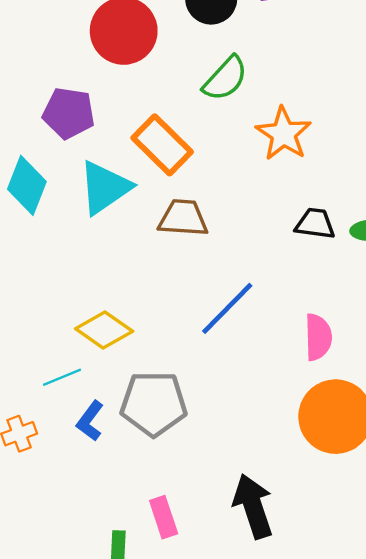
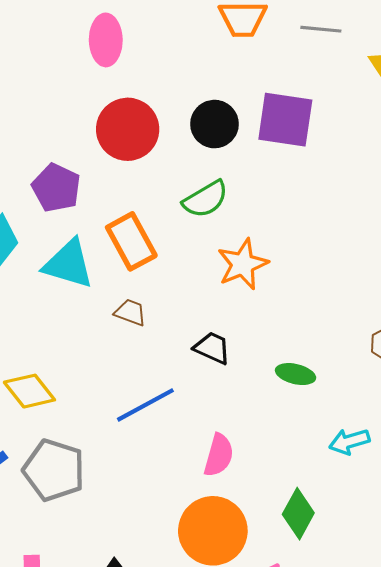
cyan triangle: (105, 188) -> (68, 264), turned 34
brown trapezoid: (183, 218) -> (130, 312), size x0.7
black trapezoid: (315, 224) -> (212, 348), moved

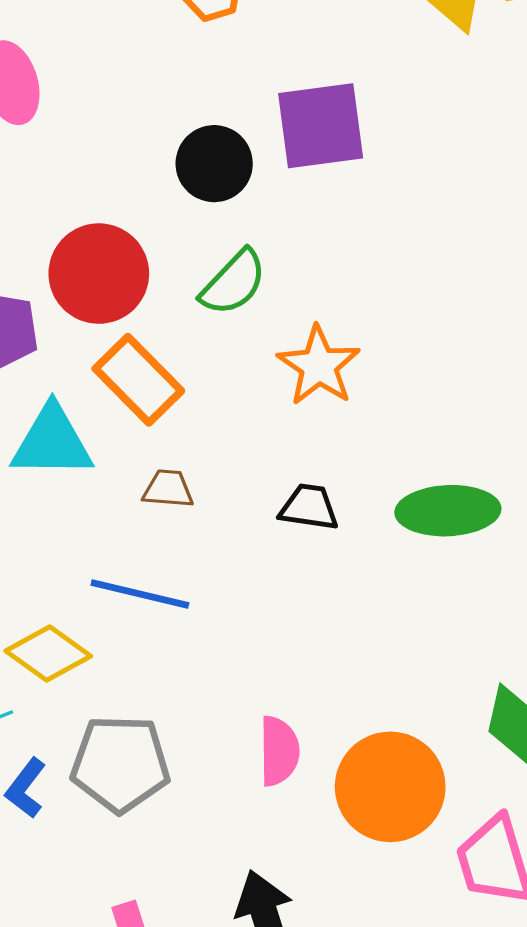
red circle: (128, 129) -> (99, 274), moved
green ellipse: (296, 374) -> (448, 511), size x1.6
blue line: (145, 405) -> (140, 594), moved, turned 58
pink semicircle: (219, 455) -> (279, 751), moved

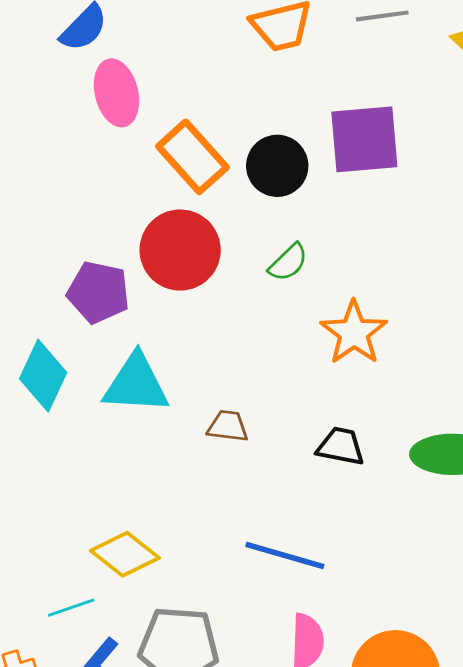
green semicircle: (233, 283) -> (288, 262), size x0.7
orange rectangle: (138, 380) -> (192, 157), moved
blue line: (140, 594) -> (285, 555), moved

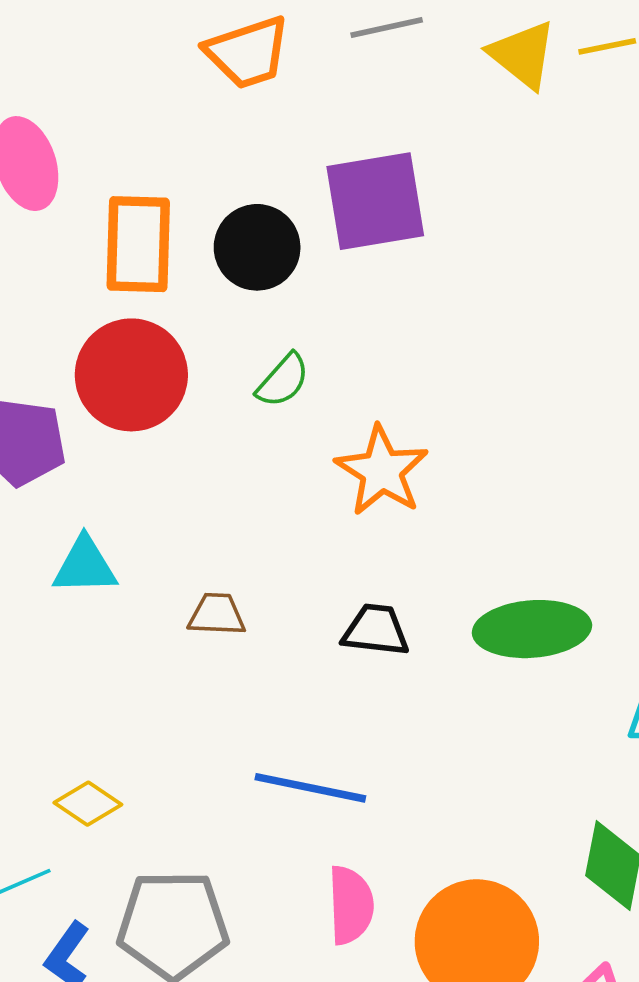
orange rectangle: (192, 157) -> (138, 244), turned 48
cyan triangle: (136, 384) -> (85, 566), size x0.7
yellow diamond: (125, 554) -> (88, 804), size x0.7

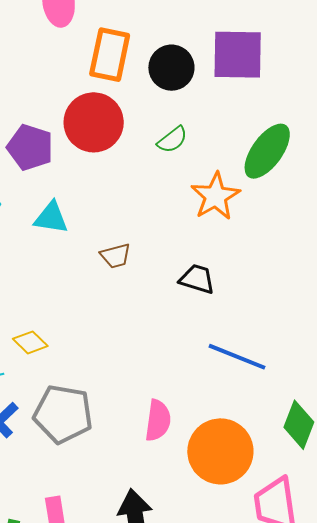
brown trapezoid: (217, 614) -> (116, 256), turned 152
green ellipse: (532, 629) -> (267, 151), moved, turned -60
blue line: (310, 788) -> (237, 357), moved

